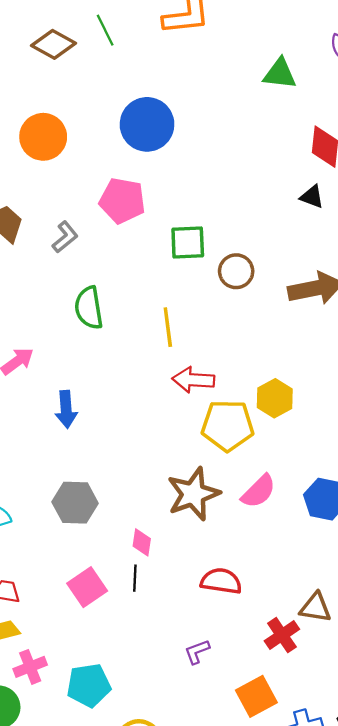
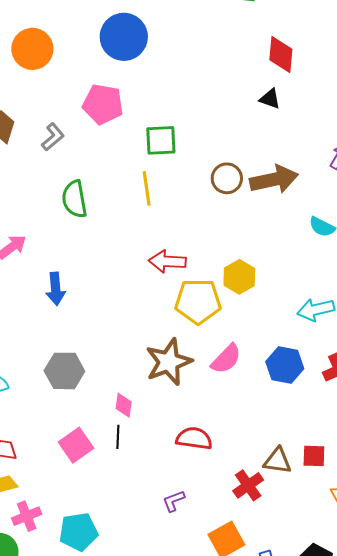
brown circle: (236, 271) -> (227, 178), moved
yellow line: (168, 327) -> (147, 188), moved

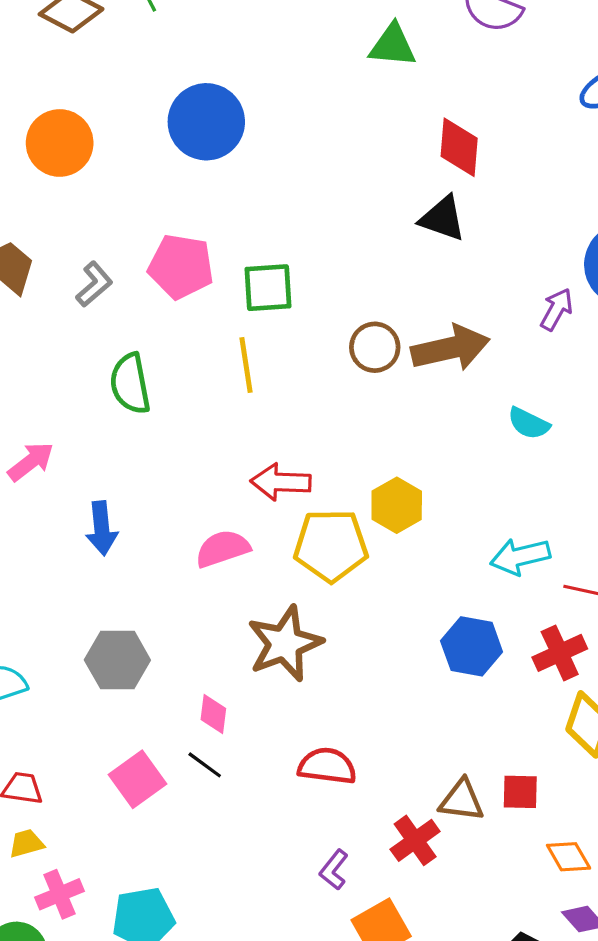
black triangle: (270, 99) -> (442, 219), size x1.4
pink pentagon: (103, 104) -> (181, 267), moved
pink semicircle: (226, 359) -> (223, 549), moved, turned -152
black line: (118, 437) -> (205, 765), turned -55
purple L-shape: (174, 501) -> (334, 870), moved, turned -30

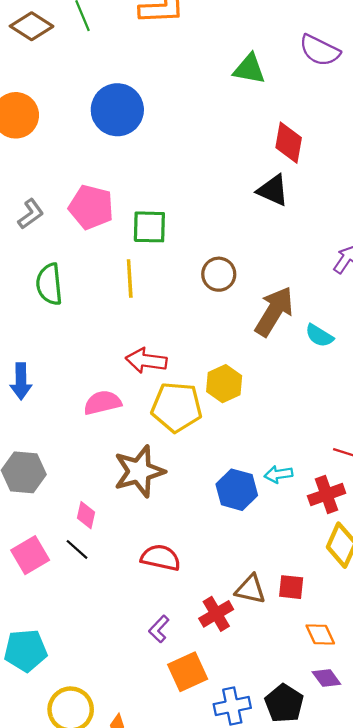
brown arrow: (450, 348) -> (274, 311), moved, turned -51
cyan arrow: (520, 556) -> (278, 474), moved, size x0.7
blue hexagon: (472, 646) -> (237, 490), moved

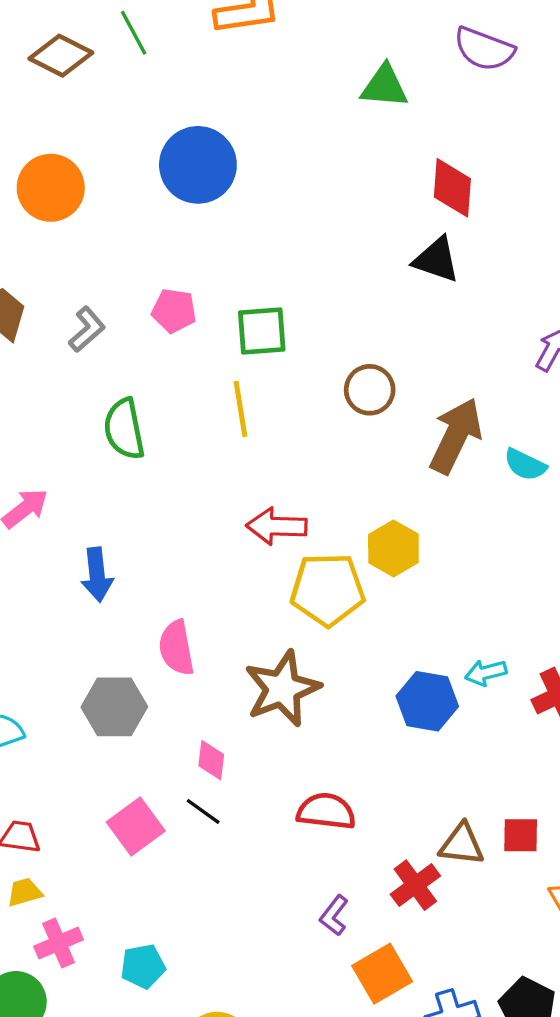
pink pentagon: (91, 207) -> (174, 311), size x0.7
pink semicircle: (102, 403) -> (176, 648), moved, turned -81
cyan pentagon: (26, 651) -> (143, 966), size x0.7

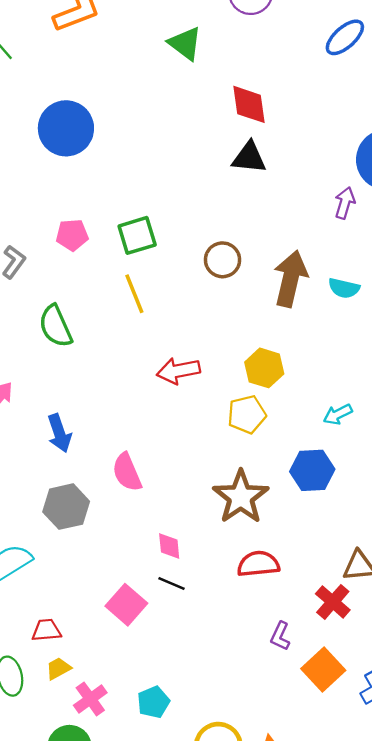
green triangle: (384, 86) -> (185, 43), turned 45
yellow pentagon: (328, 590) -> (247, 414), moved, size x0.7
cyan arrow: (486, 673) -> (338, 414), moved
brown star: (282, 689) -> (241, 497), moved
gray hexagon: (114, 707) -> (66, 507), moved

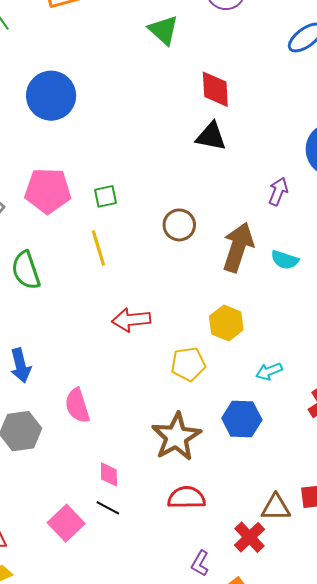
purple arrow: (345, 203) -> (278, 191), moved
pink pentagon: (72, 235) -> (48, 191), size x1.6
green square: (137, 235) -> (106, 196), size x0.7
yellow hexagon: (264, 368) -> (226, 323), moved

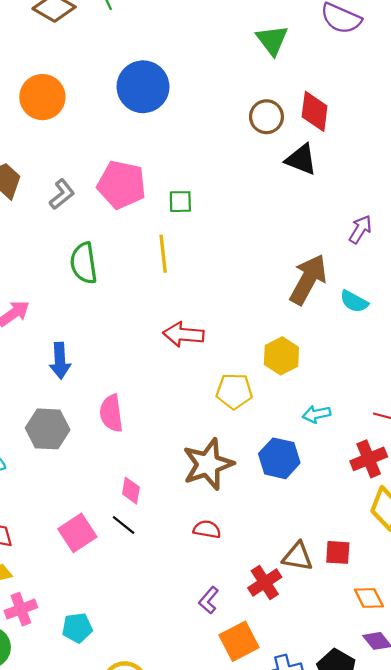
brown circle: (179, 225) -> (266, 117), moved
red semicircle: (186, 498) -> (207, 529), size x0.7

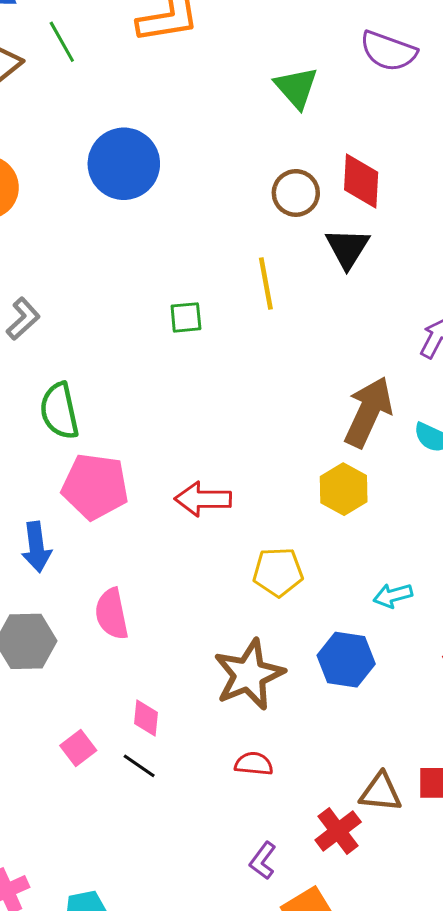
black triangle: (301, 159) -> (347, 248), turned 44
pink pentagon: (122, 185) -> (95, 486), moved
yellow line: (163, 254) -> (266, 284), moved
yellow hexagon: (281, 356) -> (344, 489), moved
pink square: (77, 533) -> (78, 748), moved, size x0.7

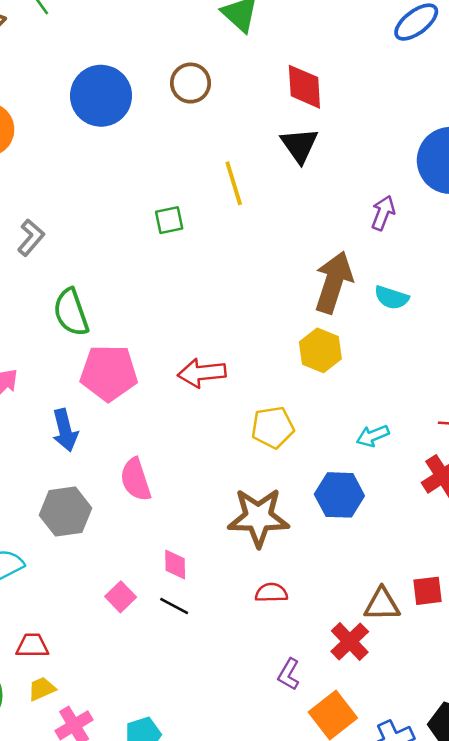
brown circle: (296, 193) -> (191, 83), moved
brown star: (249, 675) -> (258, 517), turned 30

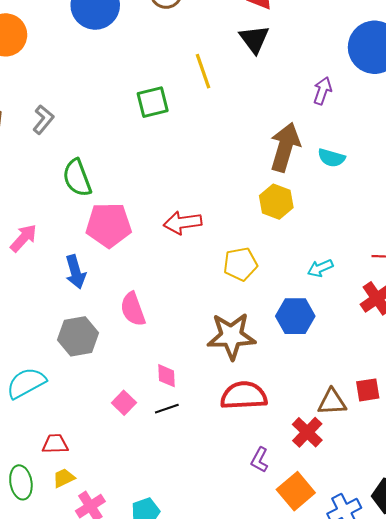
green square: (169, 220) -> (153, 102), size x1.4
red semicircle: (271, 593) -> (244, 396), size x1.8
black line: (174, 606) -> (167, 409), turned -45

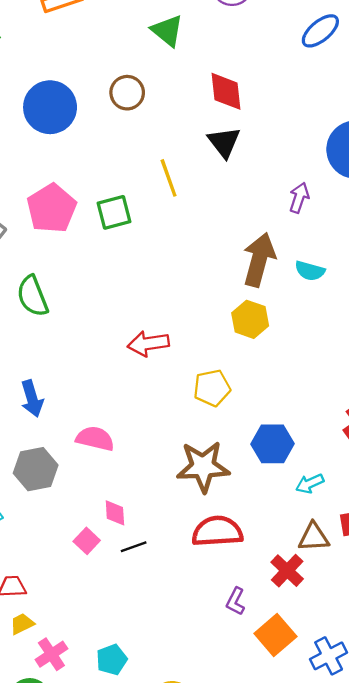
pink pentagon: (109, 225) -> (52, 208), moved, turned -30
cyan arrow: (320, 268) -> (310, 484), moved
pink semicircle: (133, 309) -> (95, 439), turned 124
pink diamond: (166, 376) -> (115, 513), moved

